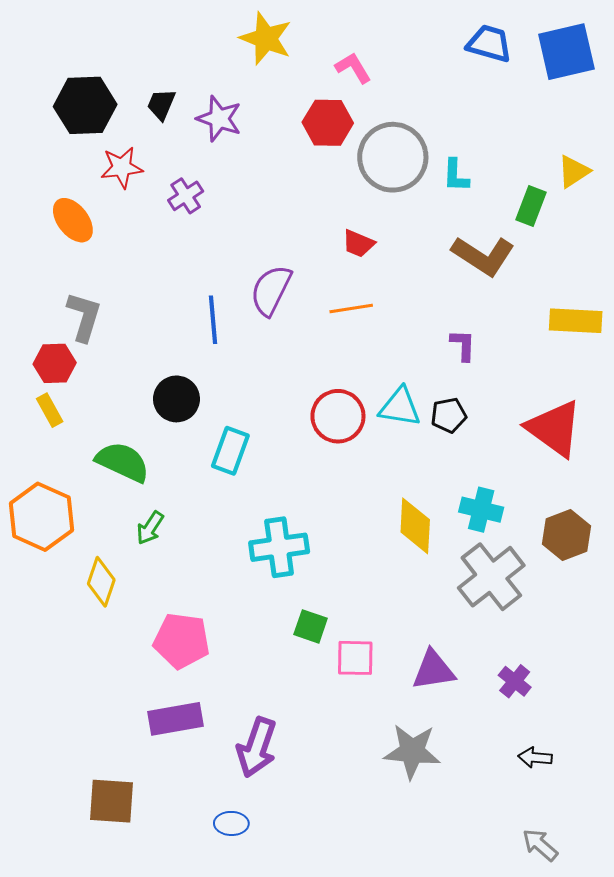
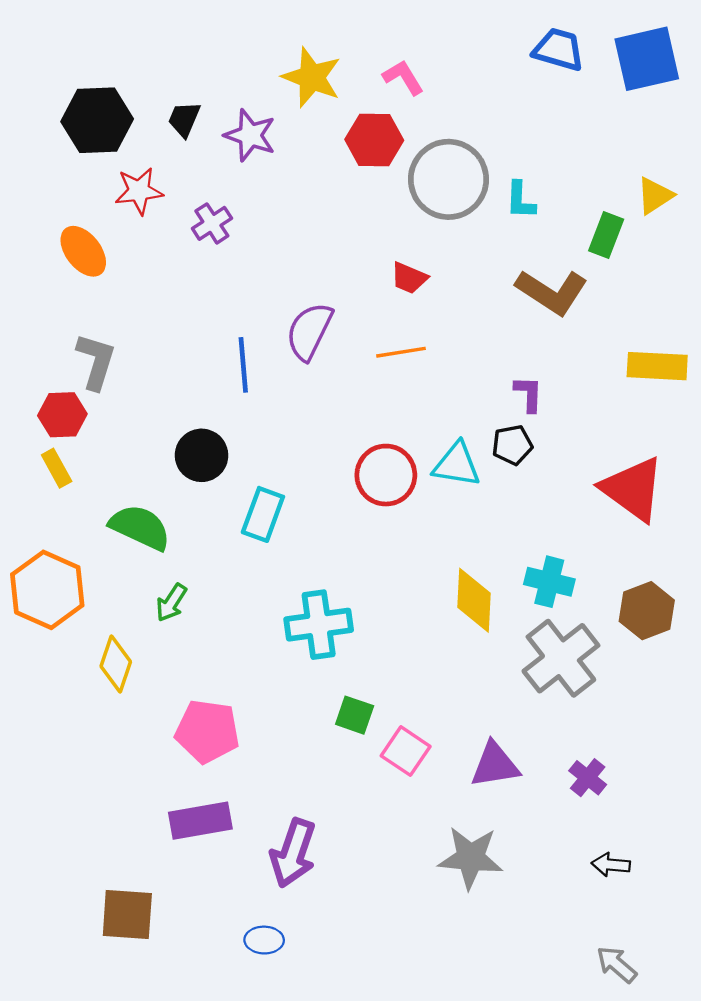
yellow star: (266, 38) -> (312, 77), moved
black pentagon: (449, 415) -> (512, 445), moved
pink square: (355, 658) -> (406, 751), turned 33

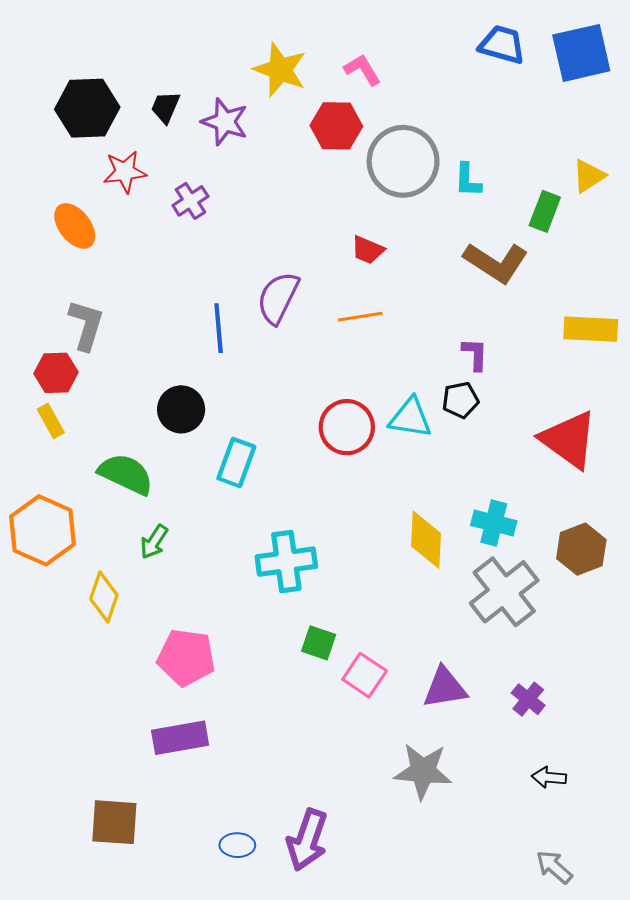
purple arrow: (293, 853) -> (307, 840), moved

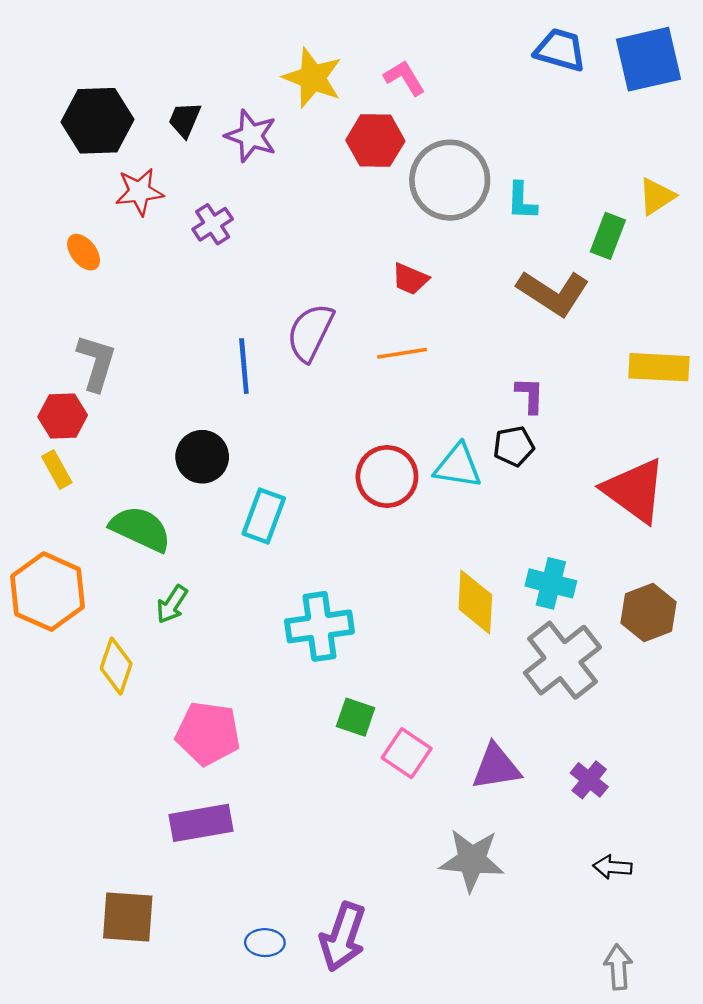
orange ellipse: (75, 226) -> (84, 252), size x0.7
gray arrow: (554, 867) -> (618, 967), turned 45

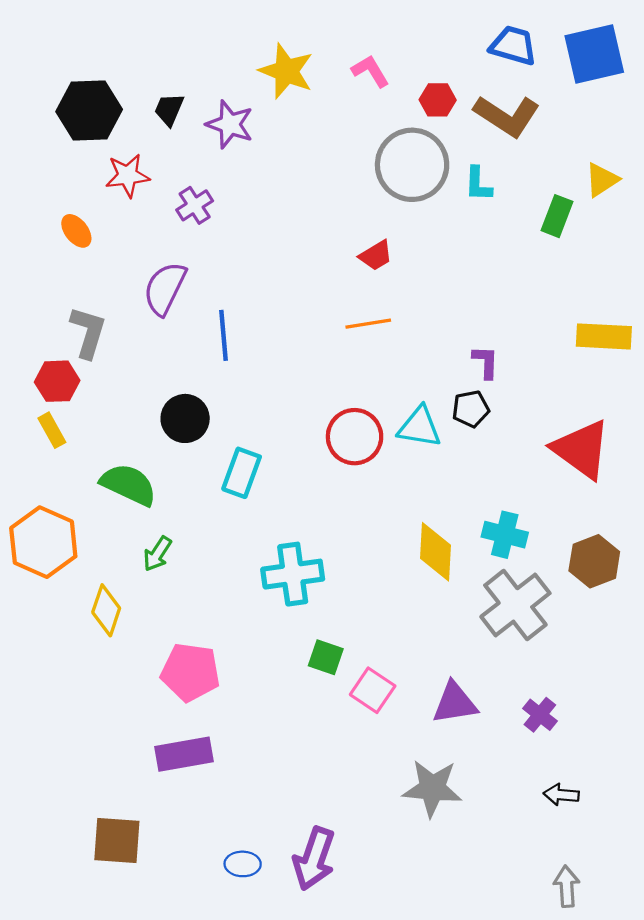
red hexagon: (375, 141) -> (438, 100), moved, size x0.7
red trapezoid: (410, 279) -> (376, 255), turned -54
brown L-shape: (553, 293) -> (507, 116), moved
purple semicircle: (310, 332) -> (165, 288), moved

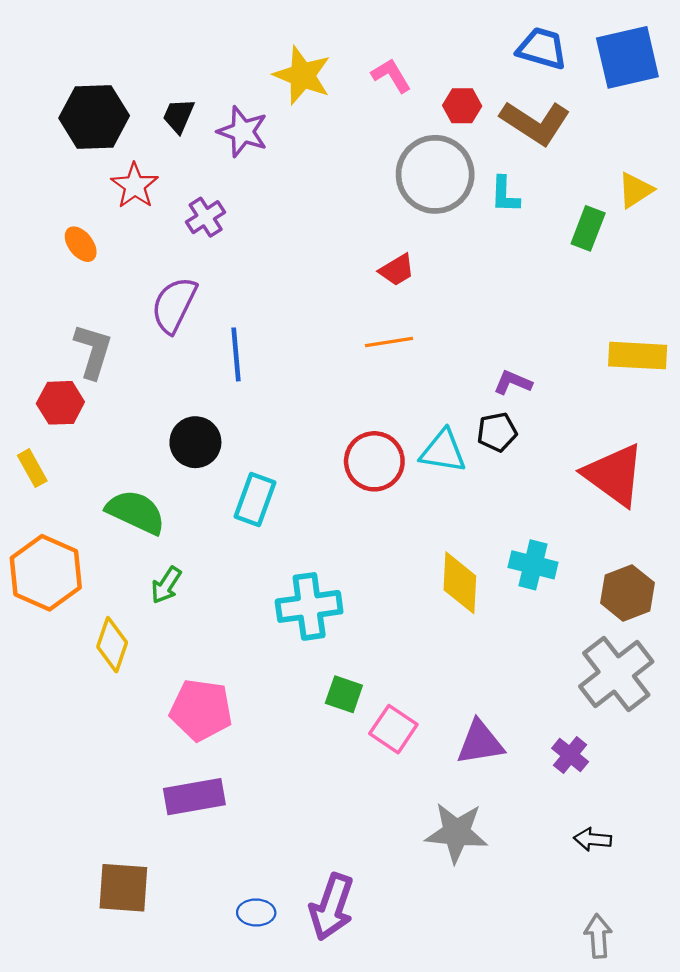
red star: (128, 176) -> (135, 186), turned -30
purple L-shape: (486, 362) -> (513, 383), turned -69
yellow rectangle: (52, 430) -> (32, 468), moved
gray cross: (515, 605) -> (616, 674), moved

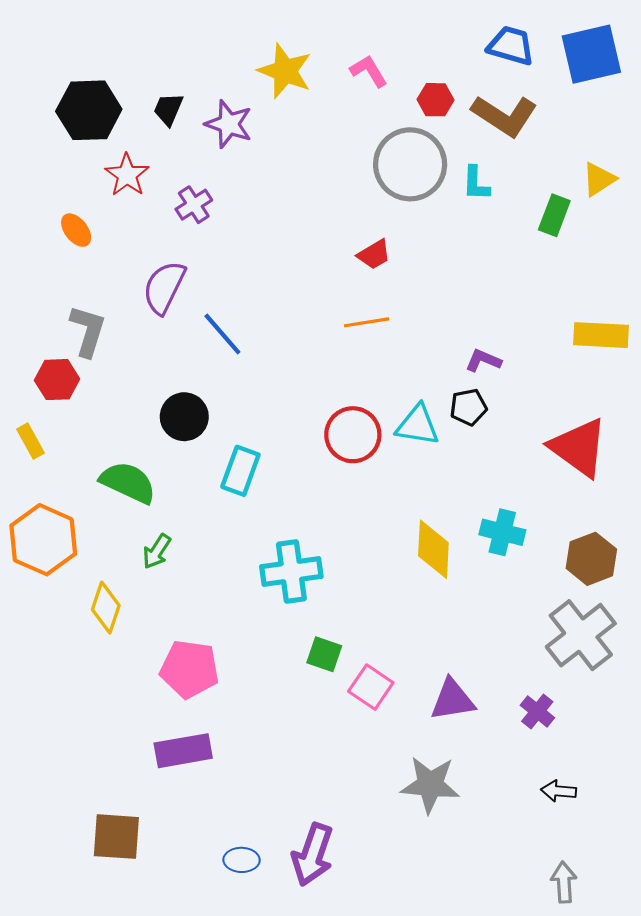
blue line: (236, 354) -> (222, 334), turned -36

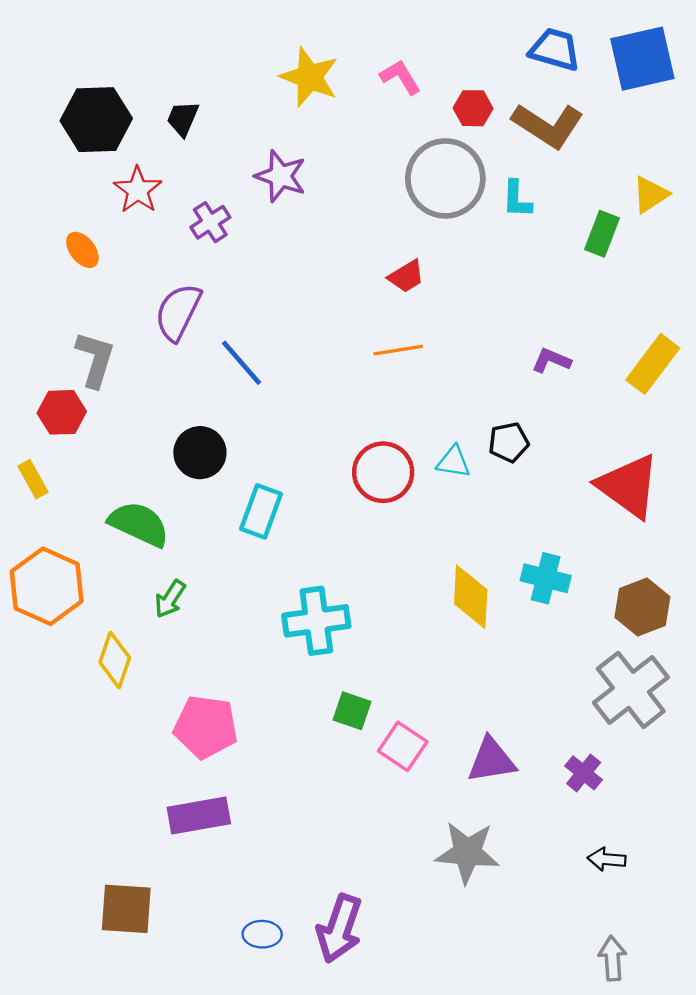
purple star: (229, 124) -> (281, 176), moved
yellow rectangle: (601, 335) -> (653, 364), turned -56
purple L-shape: (483, 361) -> (551, 360), moved
cyan triangle: (418, 425) -> (453, 462), size x0.7

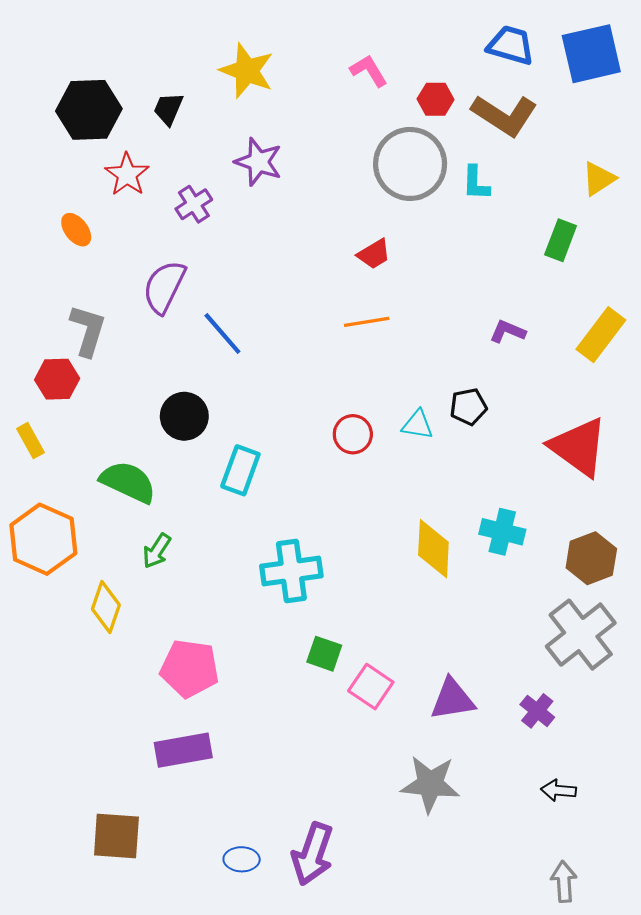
yellow star: (309, 77) -> (247, 71), moved
green rectangle: (602, 234) -> (561, 240), moved
red circle: (383, 472) -> (353, 434), size x0.7

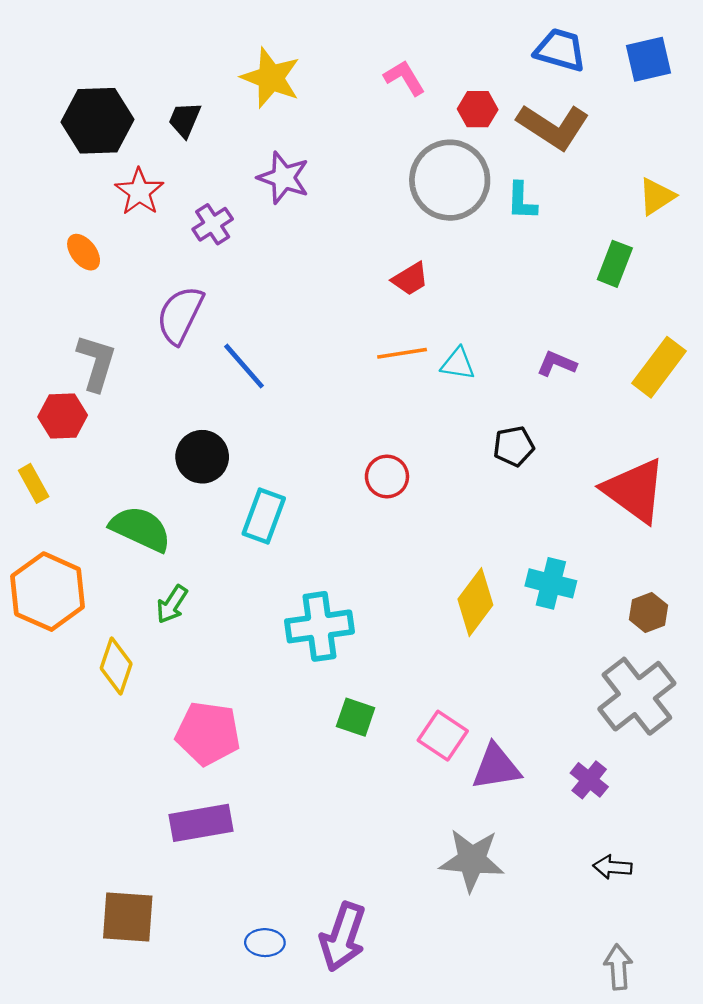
blue square: (591, 54) -> (648, 59), size x0.7
cyan triangle: (417, 425) -> (458, 364), moved
yellow diamond: (433, 549) -> (475, 602), turned 34
brown hexagon: (591, 558) -> (648, 612), size x0.7
pink square: (371, 687) -> (443, 736), moved

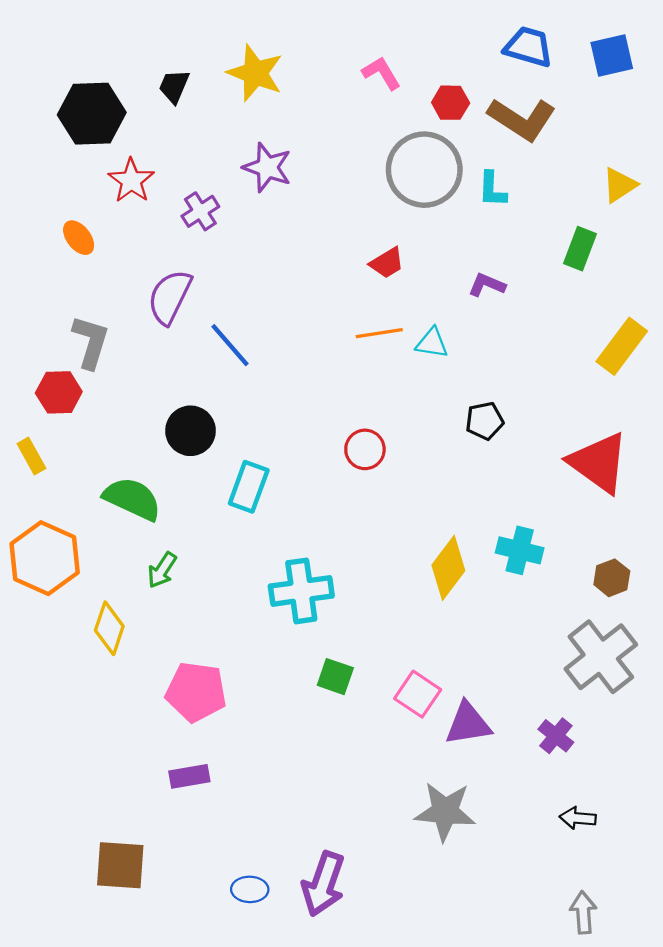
black trapezoid: (185, 120) -> (174, 86), moved
purple L-shape: (557, 364) -> (487, 285), moved
purple rectangle: (201, 823) -> (189, 776), size x0.7

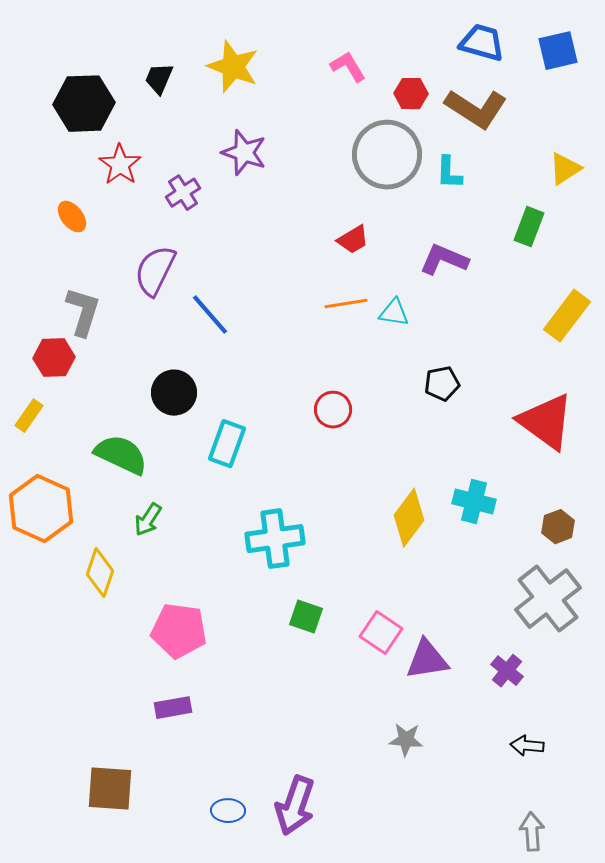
purple L-shape: (487, 285) -> (444, 260), size x1.4
yellow rectangle: (31, 456) -> (29, 416), turned 64
gray star: (445, 811) -> (406, 740), size x0.6

